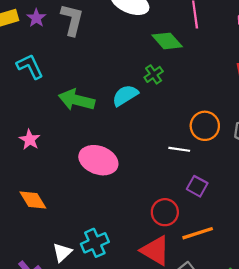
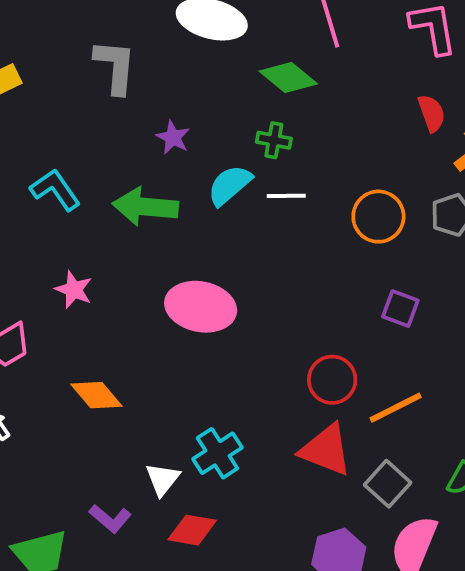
purple star: (36, 18) -> (173, 137), moved
cyan L-shape: (30, 66) -> (55, 190), moved
green cross: (154, 74) -> (274, 140), turned -36
white line: (179, 149) -> (286, 196), moved
purple square: (197, 186) -> (400, 309), moved

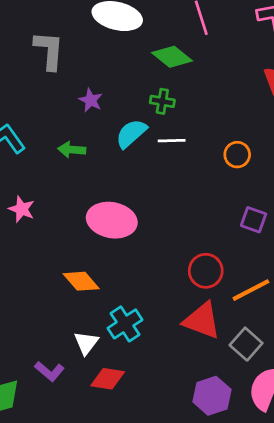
green arrow: (145, 207) -> (72, 150), size x0.6
orange circle: (378, 217) -> (237, 155), size x0.7
orange diamond: (96, 395) -> (81, 281), moved

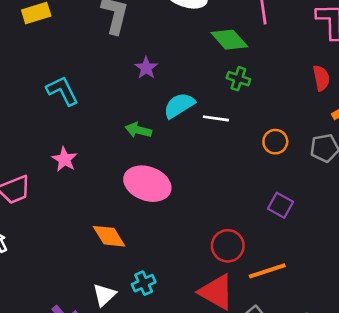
green cross: (162, 101) -> (238, 79), moved
green arrow: (72, 150) -> (138, 130), moved
cyan cross: (125, 324) -> (144, 283), size x0.7

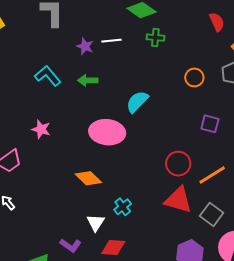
cyan L-shape: (62, 91) -> (48, 76), moved
cyan semicircle: (179, 105) -> (137, 102), moved
white line: (216, 118) -> (111, 41), moved
green arrow: (138, 130) -> (88, 80), moved

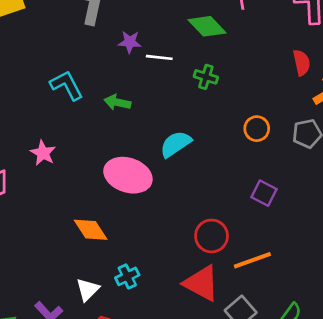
green cross: (155, 38) -> (206, 77), moved
purple star: (85, 46) -> (130, 42), moved, turned -30

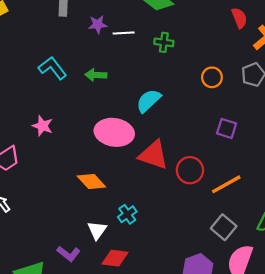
red triangle: (201, 283) -> (154, 155), moved

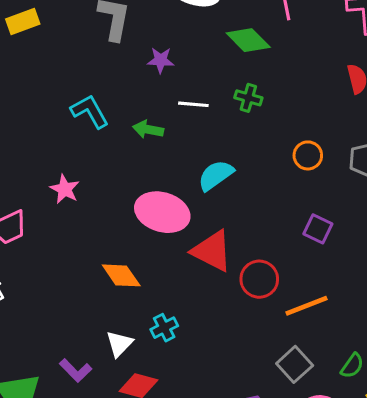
white line: (124, 33) -> (193, 104), moved

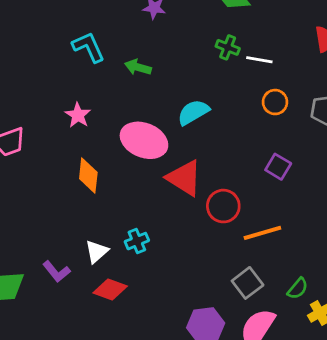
white line: (193, 104) -> (259, 60), moved
pink star: (65, 189) -> (78, 115), moved
orange diamond: (121, 275) -> (88, 175), moved, turned 36

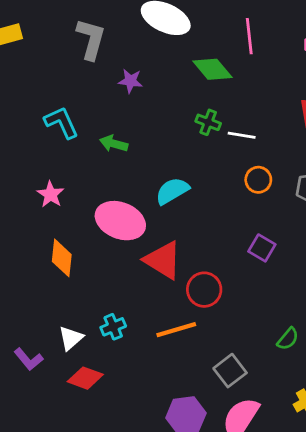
orange line: (262, 233) -> (176, 330), moved
green semicircle: (298, 288) -> (288, 339), moved

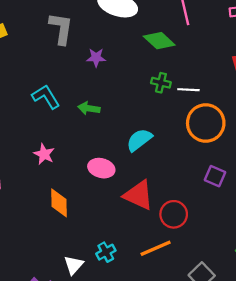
orange circle: (258, 180) -> (206, 123), size x1.8
pink ellipse: (120, 221) -> (101, 168), size x0.7

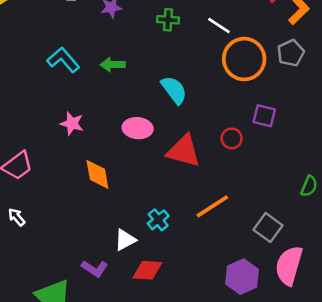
green cross: (161, 83) -> (168, 20), moved
white line: (188, 90) -> (219, 26), turned 40
cyan semicircle: (139, 140) -> (174, 90), turned 100
red circle: (174, 214) -> (232, 138), moved, size x0.7
white triangle: (74, 265) -> (125, 240), turned 30

